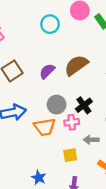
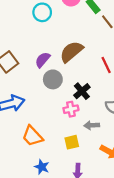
gray circle: (57, 105) -> (53, 79), moved
orange trapezoid: (45, 127) -> (32, 136), moved, turned 60

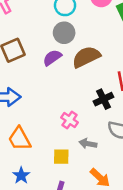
gray circle: (53, 79) -> (64, 33), moved
black cross: (82, 91) -> (103, 99), moved
pink cross: (71, 109) -> (70, 120), turned 32

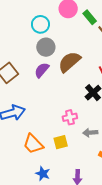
pink cross: (70, 120) -> (70, 117), turned -32
yellow square: (61, 157) -> (61, 142), moved

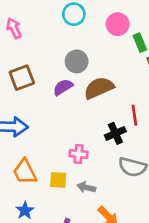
cyan circle: (40, 24) -> (74, 14), moved
gray arrow: (90, 133) -> (86, 187), moved

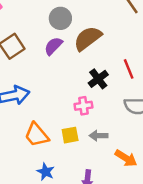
red line: (134, 115) -> (129, 69), moved
black cross: (115, 133) -> (98, 79), moved

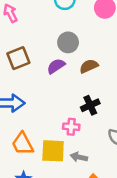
brown semicircle: (88, 38) -> (89, 66), size x0.7
yellow square: (70, 135) -> (53, 151), size x1.5

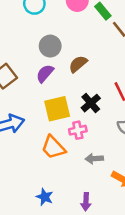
orange trapezoid: (23, 144) -> (53, 147), moved
yellow square: (53, 151) -> (57, 109), moved

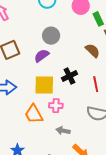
brown semicircle: (78, 64) -> (93, 51), moved, turned 70
black cross: (91, 103) -> (69, 76), moved

